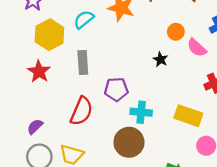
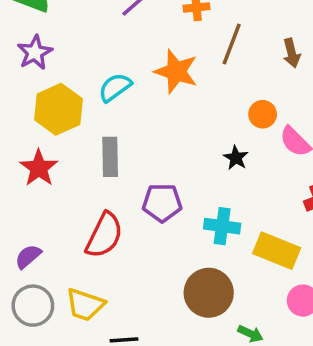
cyan cross: (141, 112) -> (222, 226), moved
brown circle: (129, 142) -> (209, 293), moved

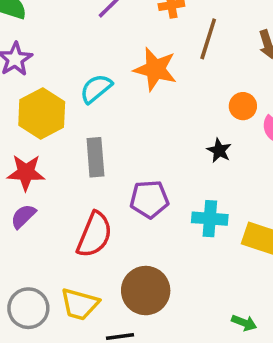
red star: (39, 168) -> (26, 172), turned -30
purple semicircle: (28, 256) -> (23, 216), moved
brown circle: (209, 293) -> (146, 291), moved

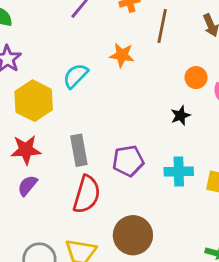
orange star: (155, 69) -> (122, 55), size x0.7
black star: (219, 150) -> (181, 116), turned 30
gray rectangle: (95, 157) -> (79, 150), moved

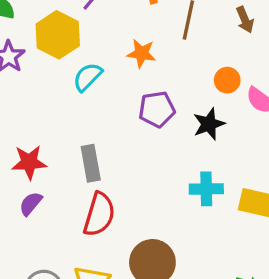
yellow hexagon: (34, 101) -> (58, 35), moved
black star: (181, 116) -> (209, 124), size x1.4
purple pentagon: (128, 161) -> (157, 109), moved

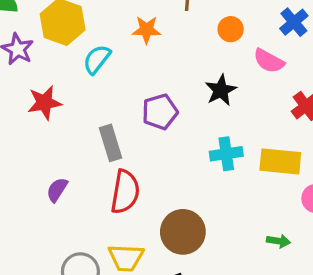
orange circle: (227, 80) -> (231, 29), moved
purple pentagon: (157, 109) -> (160, 112), moved
red star: (29, 162) -> (44, 103), moved

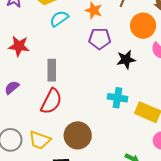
orange circle: (231, 29) -> (143, 26), size x1.6
red star: (44, 103) -> (19, 46), moved
purple pentagon: (160, 112) -> (100, 39), moved

